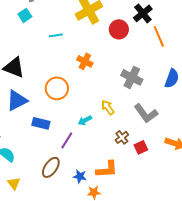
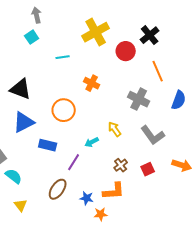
orange line: (159, 36) -> (158, 71), moved
brown cross: (122, 137) -> (121, 165), moved

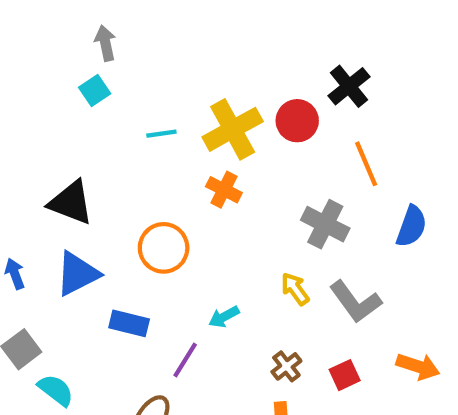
yellow cross: (96, 32) -> (233, 129), moved
yellow arrow: (115, 129) -> (295, 289), moved

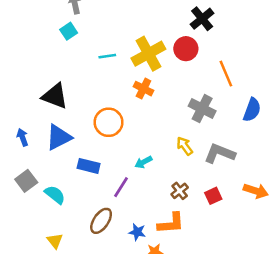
black cross: (349, 86) -> (202, 19), moved
gray L-shape: (355, 302) -> (220, 153), turned 148
cyan semicircle: (56, 390) -> (55, 195), moved

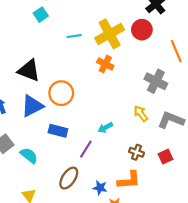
orange circle: (109, 122) -> (61, 93), moved
brown cross: (180, 191) -> (137, 152), turned -32

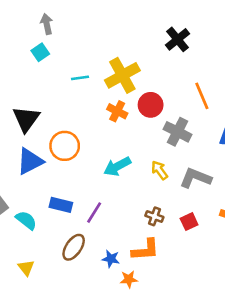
red circle: (142, 30) -> (151, 105), moved
black triangle: (29, 71) -> (26, 119), turned 45
cyan arrow: (105, 128) -> (117, 166), moved, size x1.5
blue rectangle: (58, 131) -> (61, 205), moved

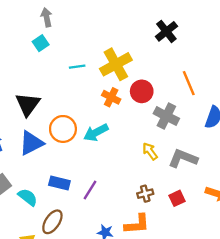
cyan arrow: (117, 166) -> (96, 132), moved
brown cross: (154, 216) -> (145, 194), turned -35
brown ellipse: (74, 247) -> (52, 222), moved

